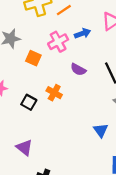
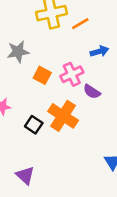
pink cross: (58, 42) -> (72, 74), moved
orange cross: (54, 93) -> (63, 116), size x1.6

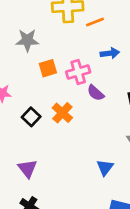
orange square: (42, 75) -> (48, 68), turned 36
orange cross: (63, 116) -> (62, 113), size x0.7
purple triangle: (25, 175) -> (27, 168), moved

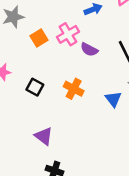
orange cross: (62, 113) -> (74, 89), moved
blue triangle: (105, 167) -> (113, 99), moved

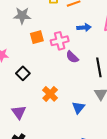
orange cross: (74, 89) -> (50, 94), moved
blue triangle: (113, 99) -> (78, 108), moved

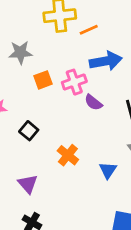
blue arrow: (84, 27) -> (106, 61), size x1.6

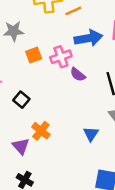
orange cross: (68, 155) -> (41, 131), moved

